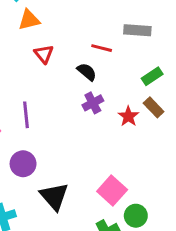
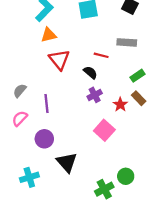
red triangle: (44, 54) -> (59, 60), size x1.5
pink square: (112, 190) -> (104, 130), moved

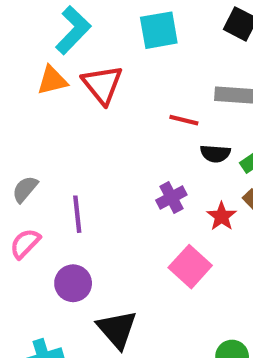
orange triangle: (49, 35) -> (52, 80), moved
red triangle: (59, 60) -> (102, 85), moved
black semicircle: (90, 72) -> (215, 154), moved, turned 144

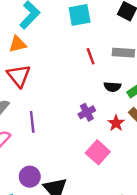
red triangle: (102, 85) -> (19, 76), moved
red line: (184, 120) -> (91, 56), moved, turned 56
purple circle: (73, 283) -> (30, 177), moved

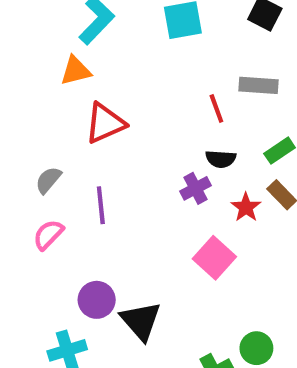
red line: (91, 56) -> (216, 108), moved
red triangle: (19, 76) -> (105, 123), moved, turned 45
black semicircle: (112, 87) -> (221, 159), moved

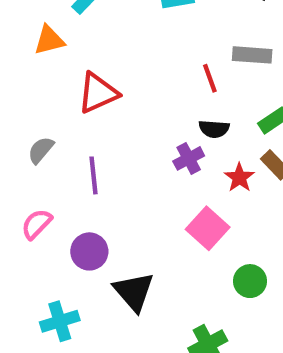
orange triangle: (76, 71) -> (49, 40), moved
pink semicircle: (48, 235) -> (37, 224), moved
purple circle: (97, 300) -> (89, 251), moved
green circle: (256, 348) -> (250, 281), moved

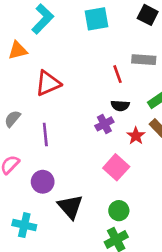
green circle: (250, 281) -> (119, 211), moved
cyan cross: (60, 321) -> (24, 225), turned 30

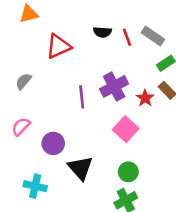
gray rectangle: (144, 60) -> (153, 36), moved, turned 30
black semicircle: (120, 106) -> (102, 32), moved
purple cross: (104, 124) -> (114, 86), size x1.5
purple line: (45, 134) -> (82, 97), moved

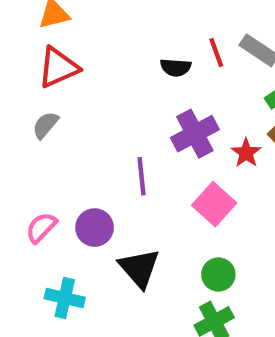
black semicircle: (102, 32) -> (176, 67), moved
red triangle: (58, 46) -> (58, 67), moved
purple line: (82, 97) -> (141, 176), moved
pink semicircle: (21, 127) -> (41, 228), moved

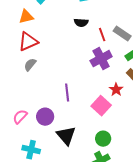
black semicircle: (176, 67) -> (81, 23), moved
gray semicircle: (45, 125) -> (30, 65), moved
purple cross: (195, 134) -> (101, 59), moved
red star: (246, 153) -> (116, 90), moved

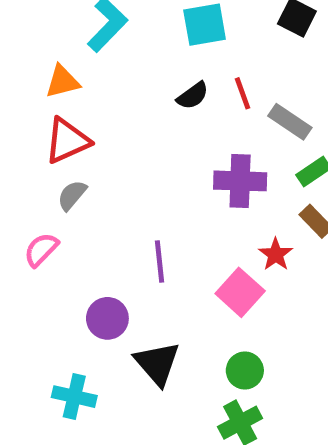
black semicircle: (81, 23) -> (193, 96), turned -40
red line: (102, 35) -> (242, 93), moved
purple cross: (101, 59) -> (240, 181), turned 30
pink semicircle: (20, 117) -> (41, 250), moved

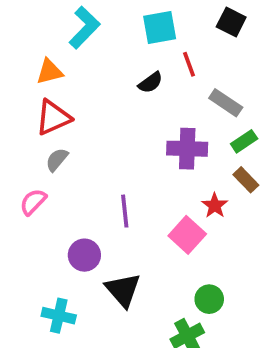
red line: (242, 93) -> (189, 64), moved
green circle: (245, 370) -> (209, 299), moved

